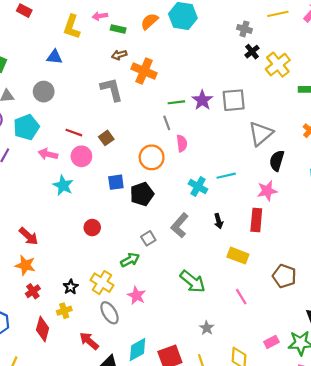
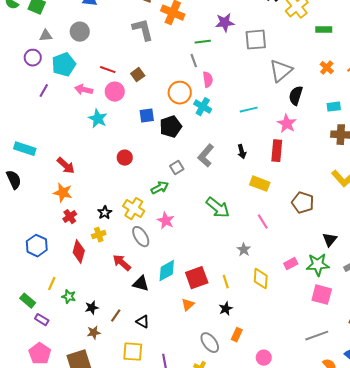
purple star: (202, 100) -> (225, 23), moved, turned 30
cyan cross: (198, 187) -> (203, 107), moved
pink star: (267, 191) -> (287, 124), turned -30
gray star: (207, 328) -> (244, 250), moved

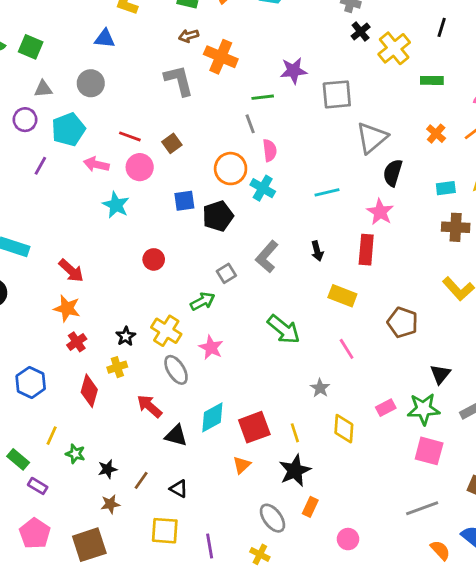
black star: (226, 309) -> (295, 471), size x1.6

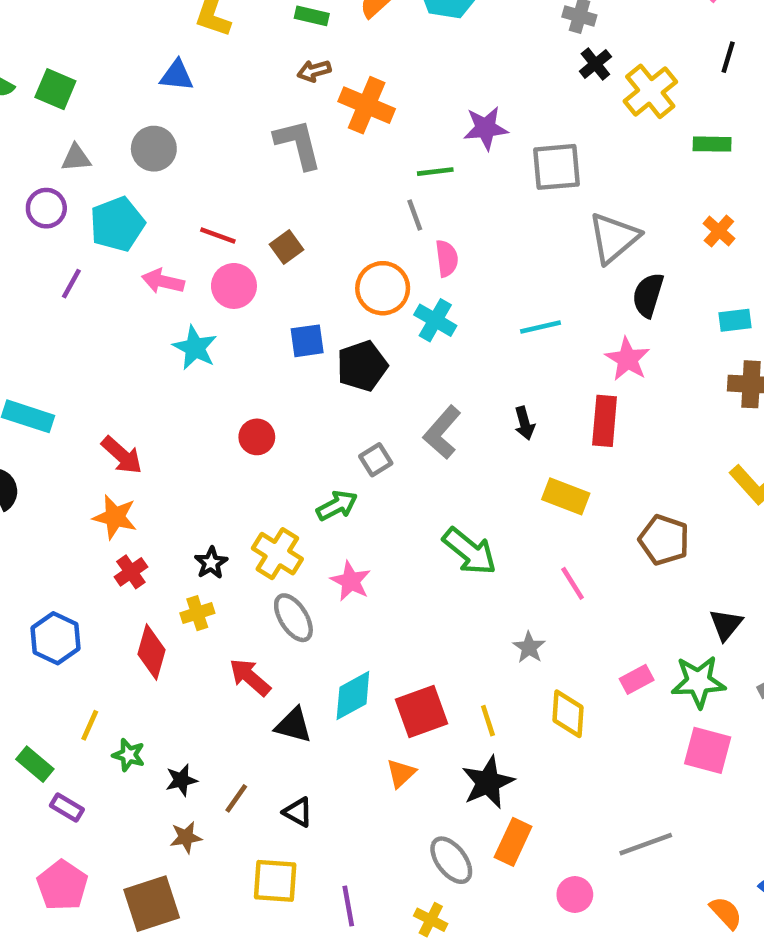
orange rectangle: (310, 507) -> (513, 842), size x1.4
gray line: (422, 508) -> (646, 844), moved

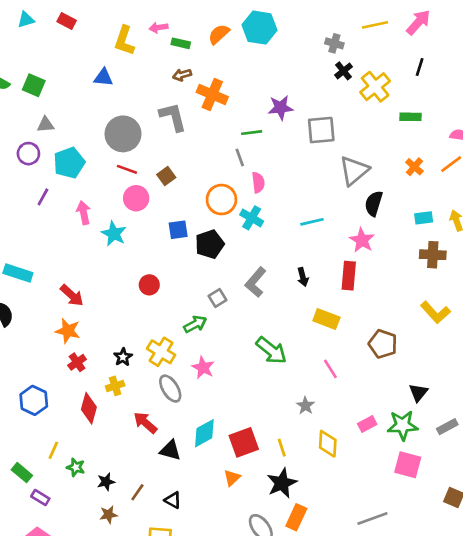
gray circle: (154, 149) -> (123, 134), moved, size x1.4
pink arrow: (163, 281) -> (84, 213), moved, turned 65

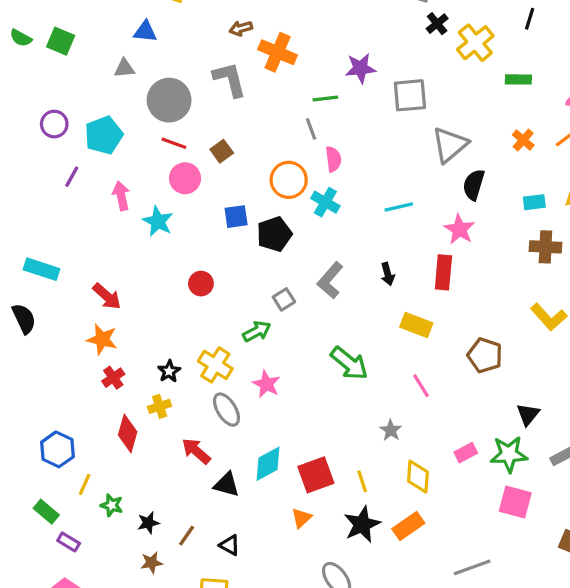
gray triangle: (46, 125) -> (124, 68), moved
blue hexagon: (34, 400) -> (57, 449), moved
orange rectangle: (296, 517) -> (408, 526), moved, turned 30

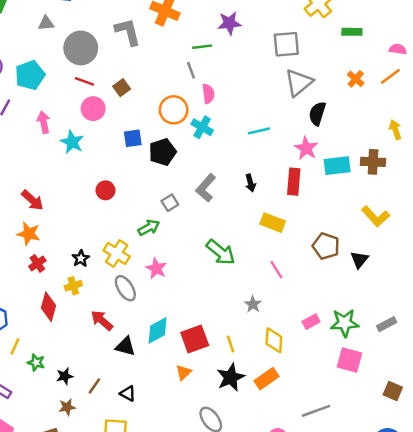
gray square: (410, 95) -> (286, 44), moved
cyan rectangle: (534, 202) -> (337, 166), moved, size x1.5
black triangle: (528, 414) -> (359, 260), moved

